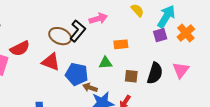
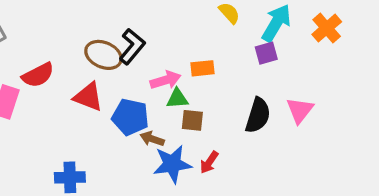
pink arrow: (98, 19) -> (166, 80), moved
orange cross: (186, 33) -> (327, 28), moved
brown square: (131, 76) -> (192, 120), moved

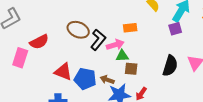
black L-shape: (132, 47) -> (98, 40), moved
orange rectangle: (202, 68) -> (130, 28), moved
red triangle: (88, 97) -> (63, 72), moved
blue pentagon: (130, 117) -> (85, 79), moved

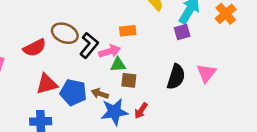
red semicircle: (39, 42) -> (35, 48), moved
red triangle: (63, 72) -> (47, 84), turned -36

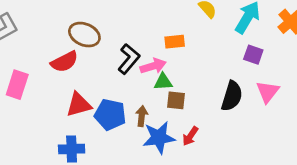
purple square: (182, 32) -> (253, 55), moved, turned 35
brown ellipse: (65, 33) -> (84, 35), moved
brown arrow: (100, 94) -> (142, 116), turned 77

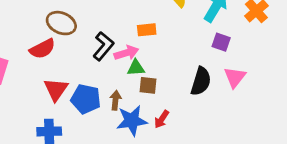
red triangle: (79, 105) -> (56, 89), turned -40

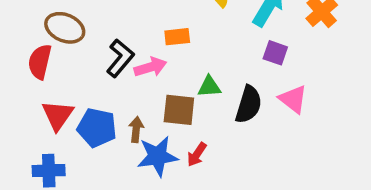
red semicircle: (42, 49) -> (40, 62), turned 130
green triangle: (136, 68) -> (209, 87), moved
pink triangle: (235, 77) -> (293, 99), turned -30
brown square: (148, 85) -> (179, 110), size x1.4

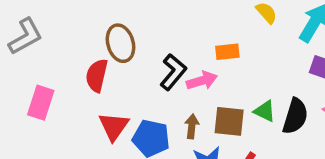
brown ellipse: (65, 28) -> (120, 43), turned 51
green triangle: (209, 87) -> (265, 111), moved, turned 30
brown arrow: (136, 130) -> (192, 126), moved

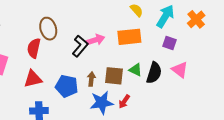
orange rectangle: (227, 52) -> (129, 37), moved, size x1.6
pink arrow: (202, 81) -> (95, 40), moved
red triangle: (114, 126) -> (33, 79), moved, turned 42

